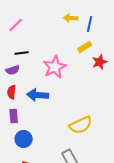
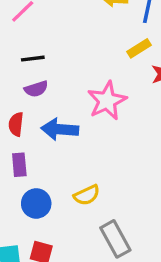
pink star: (55, 67) -> (107, 101), moved
purple semicircle: (13, 70) -> (36, 89), moved
yellow semicircle: (81, 125) -> (87, 195), moved, size x0.7

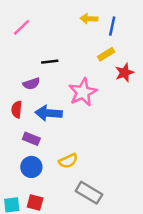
black line: (33, 59) -> (50, 62), moved
purple rectangle: (19, 165) -> (31, 139), moved, turned -63
gray rectangle: (115, 239) -> (89, 193), turned -30

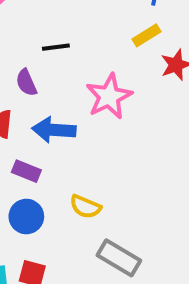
purple semicircle: (31, 84) -> (26, 83), turned 84
yellow semicircle: (68, 161) -> (85, 207), turned 48

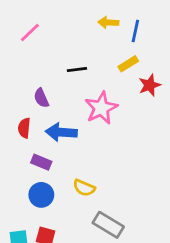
black line: (56, 47) -> (77, 70), moved

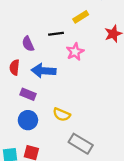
yellow rectangle: (128, 64) -> (81, 17), moved
black line: (77, 70) -> (56, 34), moved
pink star: (101, 108) -> (75, 52), size x0.7

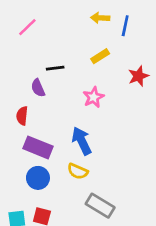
black line: (56, 34) -> (55, 68), moved
blue arrow: (44, 71) -> (82, 141), moved, turned 60
purple rectangle: (28, 94) -> (38, 147), size x1.5

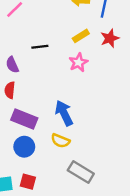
red star: (138, 76) -> (110, 38), moved
purple semicircle: (38, 88) -> (12, 65), moved
pink star: (94, 97) -> (78, 62), moved

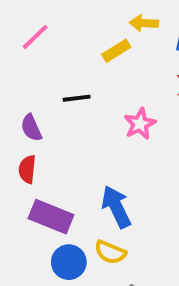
yellow rectangle: (81, 36) -> (116, 51), moved
blue circle: (24, 147) -> (69, 262), moved

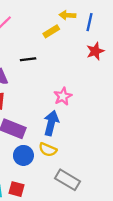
pink star: (140, 124) -> (63, 96), moved
blue arrow: (116, 207) -> (51, 123), turned 40

